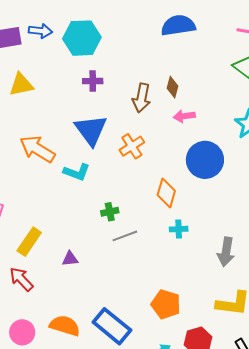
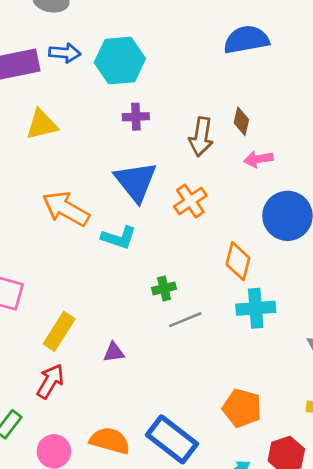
cyan cross: (179, 229) -> (256, 308), size x1.6
red arrow: (21, 279) -> (50, 381), turned 76

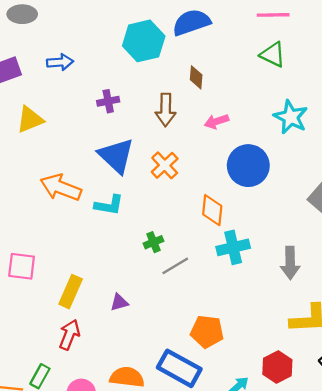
blue arrow: (65, 53) -> (60, 62), moved
cyan hexagon: (120, 61) -> (144, 41), moved
brown diamond: (241, 121) -> (196, 77), moved
orange pentagon: (242, 408) -> (207, 331), moved

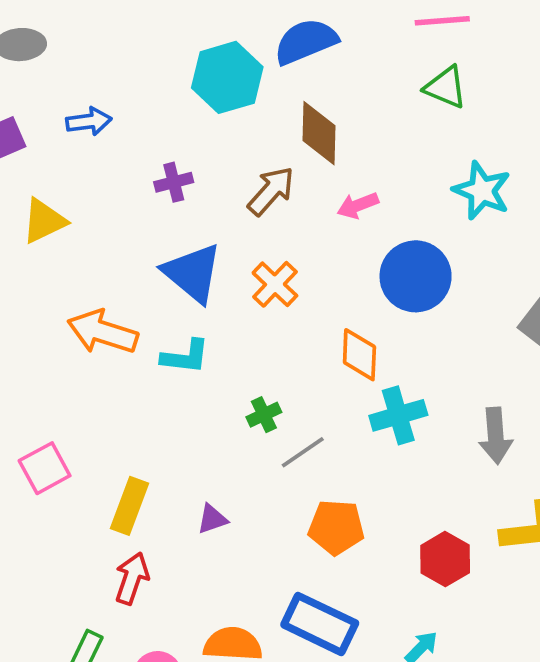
brown diamond: (196, 77) -> (319, 133), size x1.6
brown arrow: (166, 110) -> (271, 191), turned -136
pink square: (22, 266) -> (45, 468), turned -32
orange pentagon: (207, 331) -> (336, 527), moved
red hexagon: (277, 367) -> (445, 559), moved

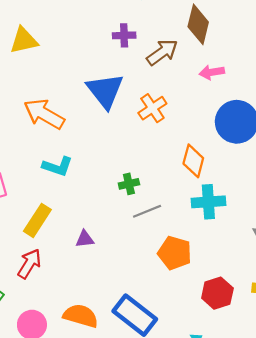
purple cross: (174, 182) -> (124, 35), moved
cyan L-shape: (185, 357) -> (57, 166), moved
orange pentagon: (336, 527) -> (175, 253), moved

